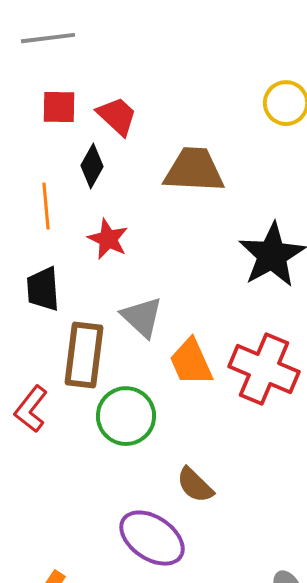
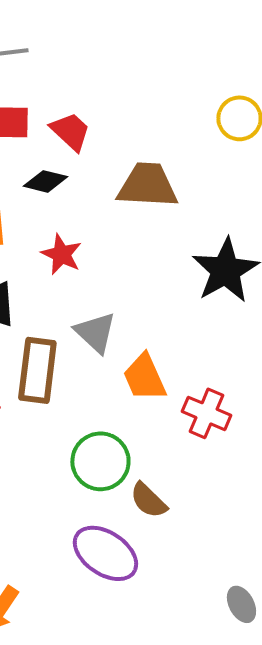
black diamond: (92, 166) -> (45, 181), turned 75
red cross: (264, 369) -> (206, 413), moved, size x0.7
green circle: (126, 416) -> (100, 461), moved

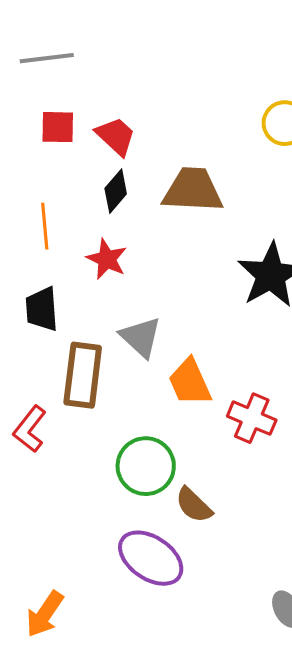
black diamond: (45, 181) -> (116, 191), moved, turned -63

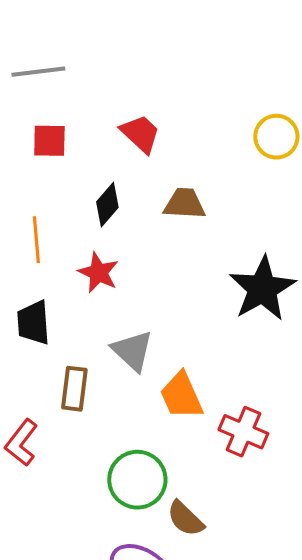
red trapezoid: (116, 136) -> (140, 134), moved
brown trapezoid: (193, 190) -> (184, 204), size x0.7
brown rectangle: (83, 375) -> (74, 389), size x0.7

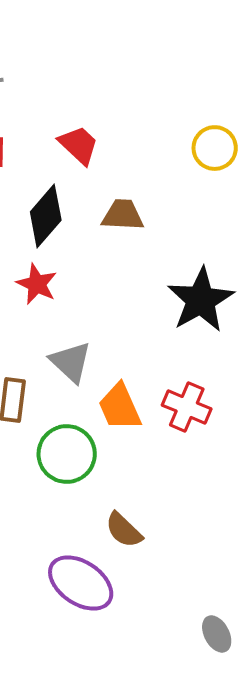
black diamond: (107, 205) -> (46, 216), size x1.4
red cross: (243, 432) -> (187, 407), moved
green circle: (137, 480) -> (67, 454), moved

